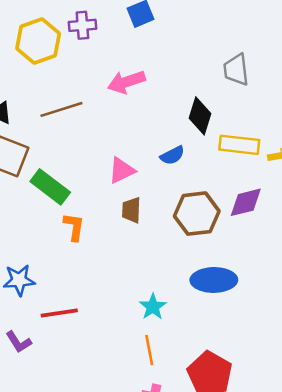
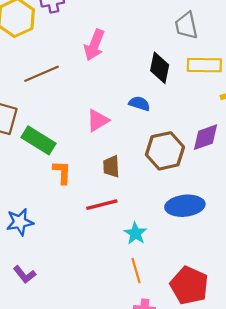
pink arrow: (126, 82) -> (94, 45), turned -44
yellow rectangle: (239, 145) -> (204, 65), moved
blue semicircle: (172, 155) -> (139, 104), turned -130
brown trapezoid: (131, 210) -> (111, 166), moved
red line: (59, 313) -> (102, 205), moved

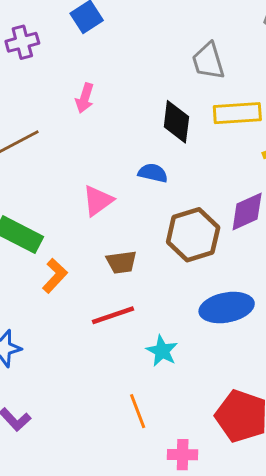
pink arrow: (94, 45) -> (85, 98), size x0.7
brown trapezoid: (111, 166) -> (121, 262), turned -90
orange L-shape: (62, 172) -> (55, 276), turned 45
orange line: (136, 271) -> (138, 411), moved

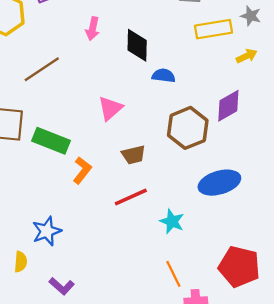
black diamond: (176, 122) -> (137, 45), moved
blue semicircle: (153, 173) -> (164, 76), moved
orange line: (138, 411) -> (173, 274), moved

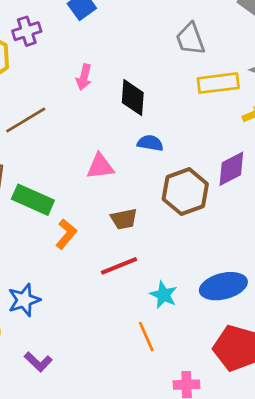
blue semicircle: (164, 76) -> (150, 143), moved
pink triangle: (110, 108) -> (100, 166), turned 32
blue ellipse: (219, 183) -> (223, 286), moved
orange line: (173, 274) -> (146, 337), moved

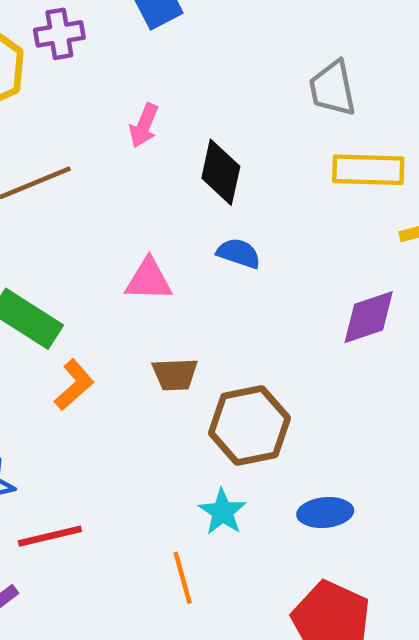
brown hexagon: (185, 192) -> (249, 426), moved
red line: (119, 266) -> (50, 536), moved
blue ellipse: (223, 286) -> (325, 512), size x0.7

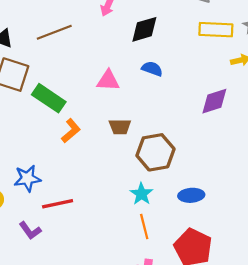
black diamond: (221, 172) -> (144, 29), turned 60
orange line: (183, 578) -> (144, 227), moved

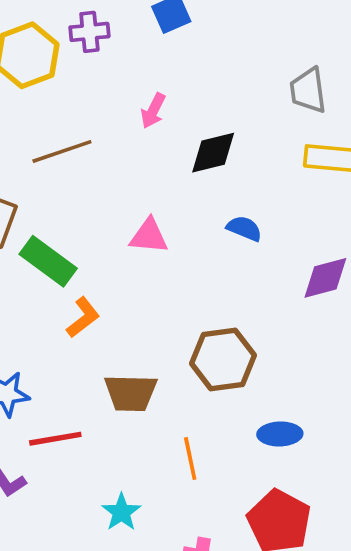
blue semicircle: (152, 69) -> (244, 228), moved
brown trapezoid: (120, 127) -> (131, 393), moved, size x1.4
cyan star: (141, 194) -> (121, 512), moved
orange line: (144, 227) -> (190, 458), moved

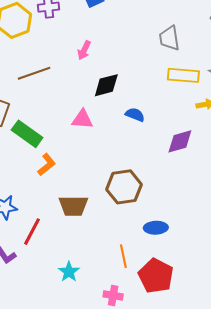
black diamond: (213, 153) -> (106, 85), moved
red line: (55, 439) -> (32, 232), turned -52
orange line: (190, 458) -> (123, 256), moved

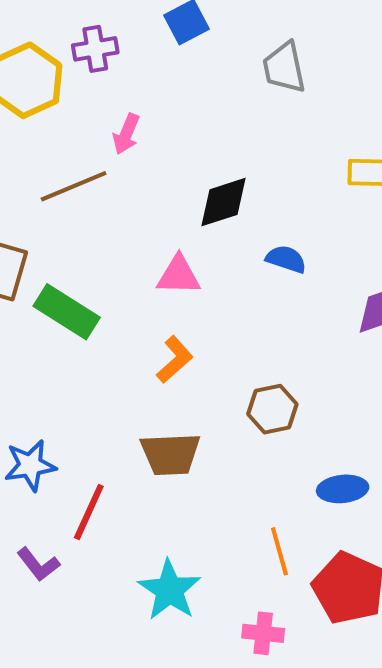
gray trapezoid: (169, 38) -> (284, 68), moved
pink arrow: (84, 50) -> (126, 134), moved
orange L-shape: (47, 165) -> (175, 360), moved
brown hexagon: (124, 187) -> (272, 409), size x0.7
cyan star: (69, 272) -> (169, 590), size x1.4

